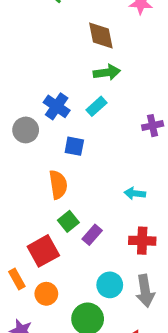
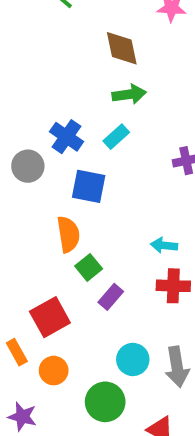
blue square: (74, 146) -> (89, 186), size x1.4
green square: (68, 221) -> (89, 267), moved
red cross: (142, 241) -> (173, 286), moved

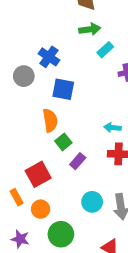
cyan rectangle: (116, 137) -> (105, 50), moved
green circle: (105, 402) -> (61, 234), moved

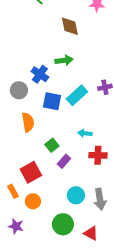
green arrow: (90, 29) -> (64, 60), moved
cyan rectangle: (105, 50) -> (77, 95), moved, size x1.5
orange semicircle: (50, 120) -> (28, 122), moved
cyan arrow: (112, 128) -> (85, 133), moved
green circle: (61, 234) -> (63, 224), moved

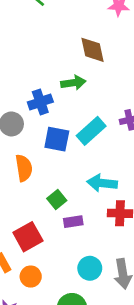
brown diamond: (70, 26) -> (93, 50), moved
blue cross: (40, 74) -> (40, 102), turned 36
cyan arrow: (85, 133) -> (102, 183), size x1.5
purple rectangle: (64, 161) -> (73, 222), turned 40

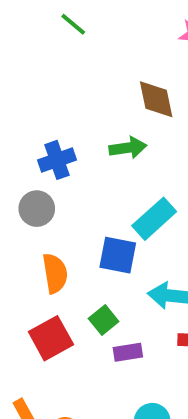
blue cross: (40, 102) -> (57, 160), moved
blue square: (57, 139) -> (118, 255), moved
red square: (28, 237) -> (51, 338), moved

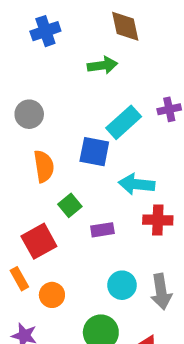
blue cross: (57, 160) -> (45, 31), moved
green square: (104, 320) -> (70, 205), moved
red square: (51, 338) -> (39, 241), moved

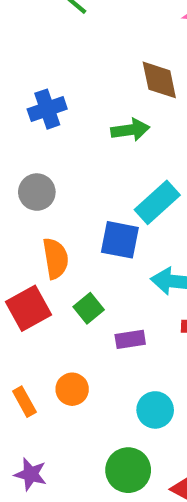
blue cross: (45, 31) -> (47, 109), moved
red square: (39, 241) -> (29, 308), moved
orange circle: (52, 295) -> (72, 389), moved

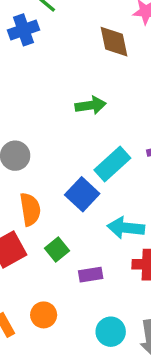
brown diamond: (159, 80) -> (114, 42), moved
blue cross: (47, 109) -> (23, 30), moved
blue square: (120, 240) -> (82, 194), turned 32

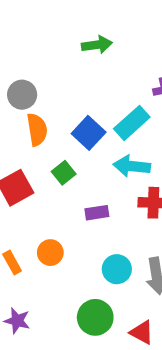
cyan rectangle: (112, 164) -> (132, 123), moved
orange semicircle: (30, 209) -> (37, 130), moved
green square: (57, 250) -> (64, 173), moved

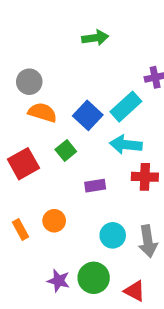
orange semicircle: (37, 130) -> (42, 112), turned -64
purple star: (17, 321) -> (59, 281), moved

